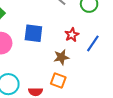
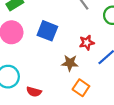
orange square: (58, 80) -> (81, 88), moved

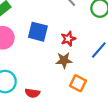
red star: (87, 43) -> (68, 39), moved

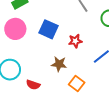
brown star: (64, 60) -> (59, 64), moved

